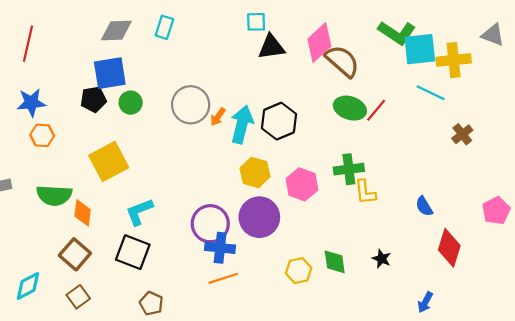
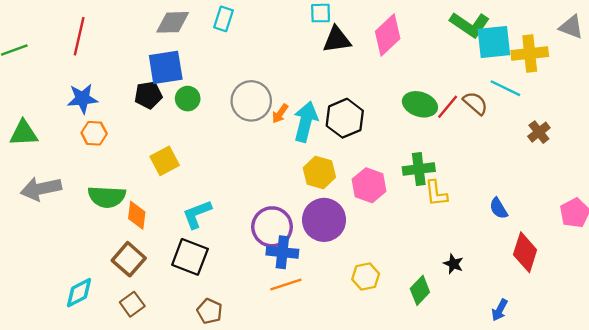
brown semicircle: (342, 61) -> (475, 103), moved, size x0.7
yellow square: (109, 162) -> (165, 161), size x0.7
green diamond: (335, 262) -> (420, 290), moved, turned 52

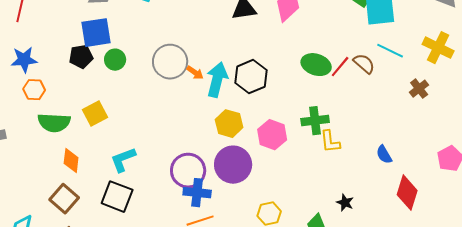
yellow cross: (530, 53) -> (438, 48), moved, turned 32
orange arrow: (280, 114) -> (195, 73), turned -90
green semicircle: (107, 197) -> (54, 123), moved

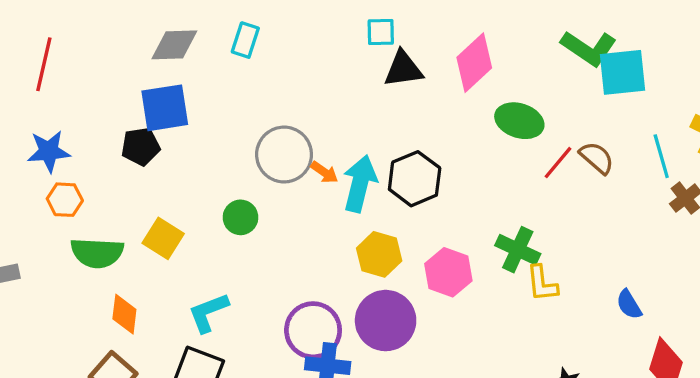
cyan line: (390, 51) -> (661, 156), moved, turned 48
green circle: (115, 60) -> (241, 217), moved
green ellipse: (316, 65) -> (519, 121), moved
yellow square: (95, 114) -> (163, 238), turned -30
green cross: (315, 121) -> (518, 250), turned 32

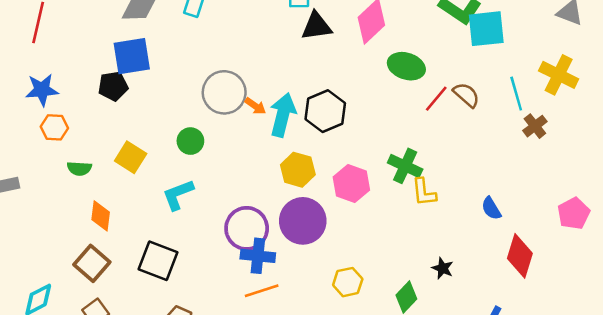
green semicircle: (97, 253) -> (79, 168), size x0.6
cyan L-shape: (208, 312) -> (178, 195), moved

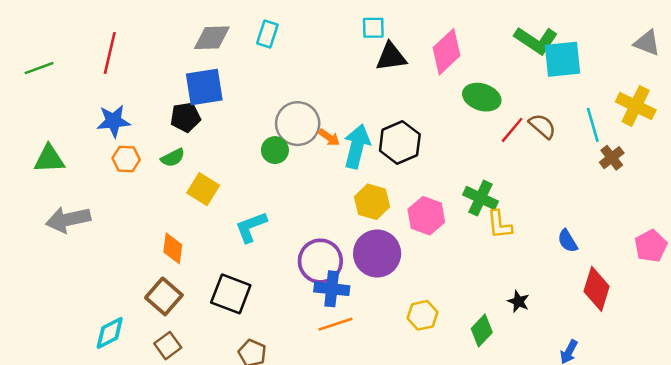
green circle: (190, 141) -> (275, 150), moved
green semicircle: (79, 168) -> (173, 158), moved, turned -30

